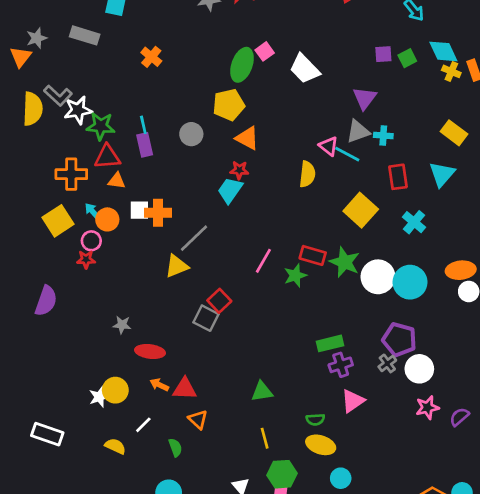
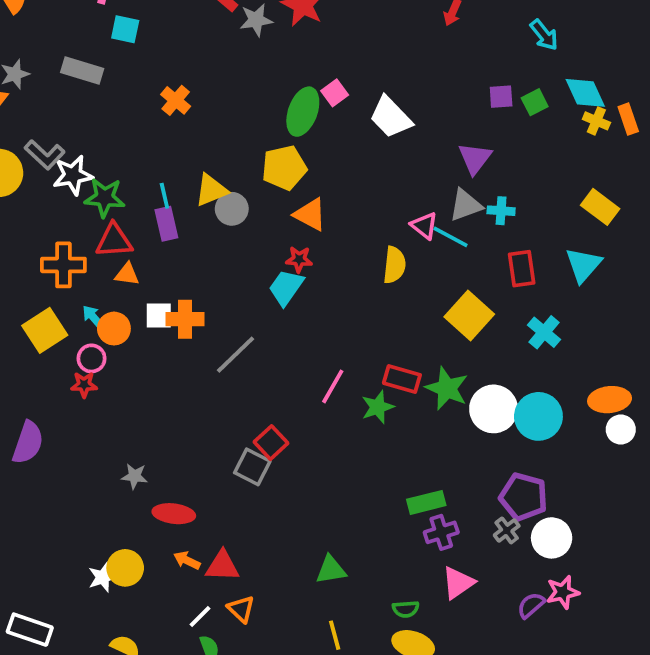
yellow triangle: (177, 266) -> (211, 190), moved
purple semicircle: (459, 417) -> (531, 605), moved
white line: (143, 425) -> (200, 617), moved

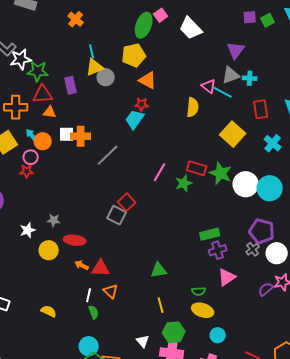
cyan line: (164, 196) -> (92, 51), moved
yellow circle: (125, 568) -> (49, 250), moved
white star: (103, 577) -> (28, 230), moved
white line: (200, 617) -> (89, 295), turned -32

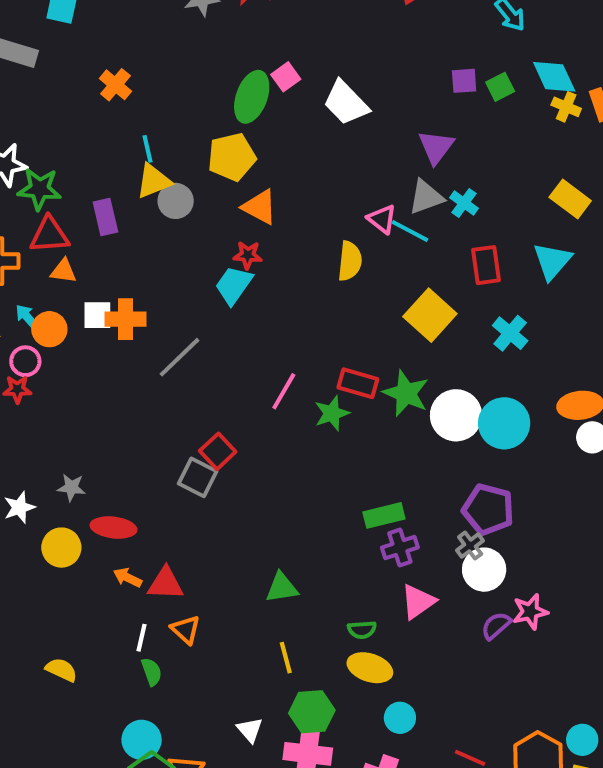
cyan cross: (250, 78) -> (464, 203), turned 32
white circle: (277, 253) -> (484, 570), moved

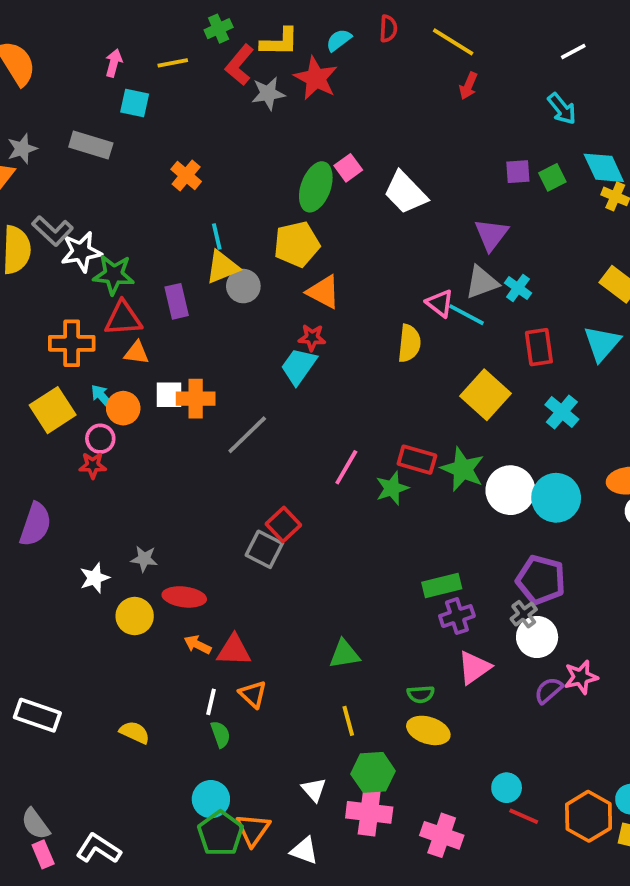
cyan circle: (400, 718) -> (507, 788), moved

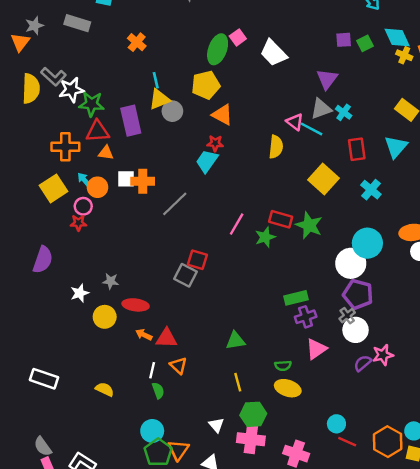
purple rectangle: (177, 301) -> (131, 121), size x1.4
white circle: (510, 490) -> (351, 263), moved
red square: (283, 524) -> (197, 260), turned -30

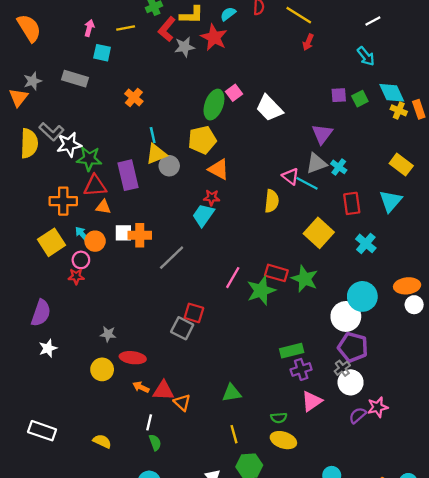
green star: (265, 237) -> (261, 291), size x1.4
white star: (80, 293) -> (48, 348), moved
orange triangle: (178, 366) -> (182, 402), moved

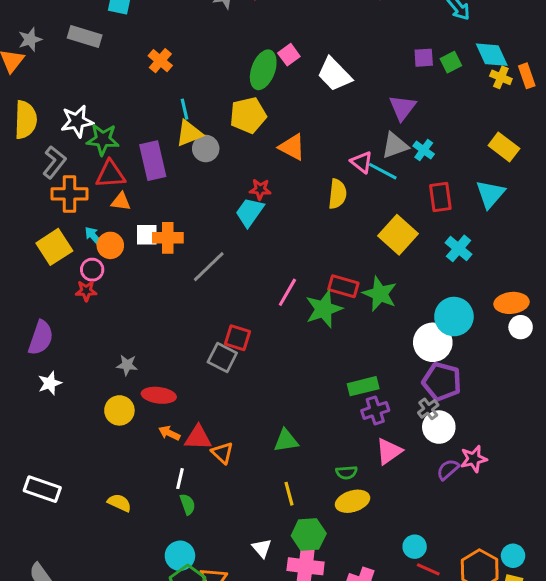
gray L-shape: (51, 132) -> (54, 162), moved, turned -95
orange triangle: (219, 169) -> (292, 147), moved
yellow ellipse: (283, 440) -> (353, 501), turned -35

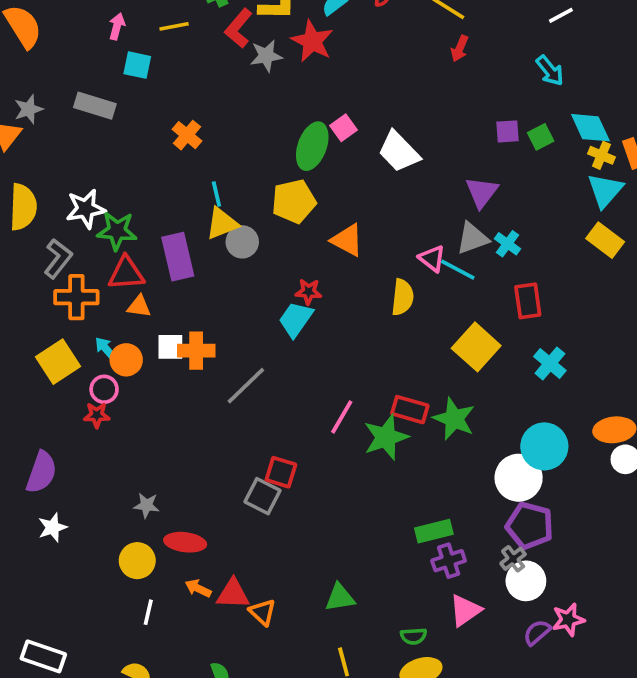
cyan triangle: (490, 194) -> (605, 190), moved
white line: (180, 479) -> (148, 612), moved

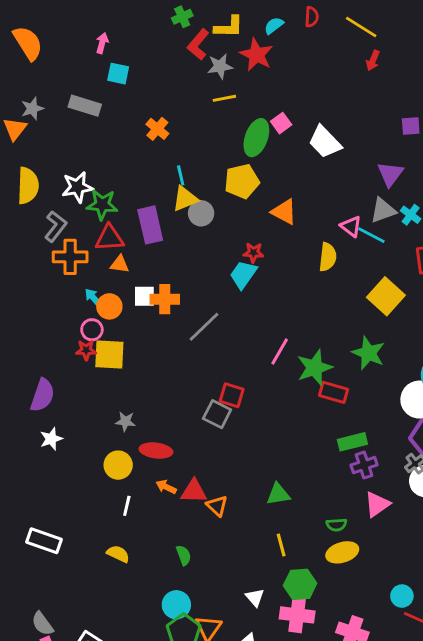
yellow line: (174, 26) -> (224, 98), moved
yellow square: (58, 362) -> (109, 354), moved, turned 36
red rectangle: (410, 410) -> (334, 392), moved

